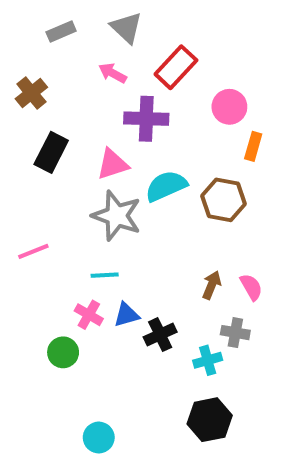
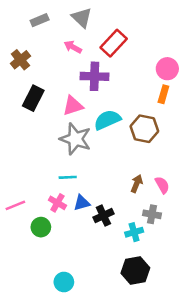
pink circle: (229, 107) -> (167, 69), moved
pink line: (33, 251) -> (15, 205), moved

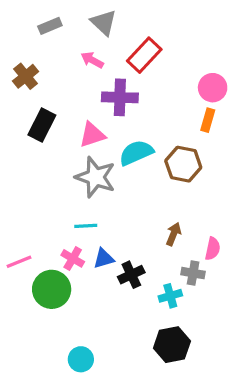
pink semicircle: (162, 185) -> (213, 249), moved, turned 42
green circle: (41, 227) -> (52, 289), size x1.5

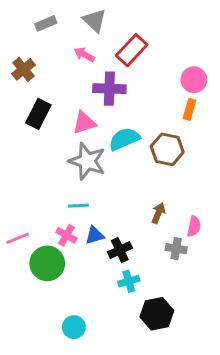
cyan cross: (170, 296) -> (129, 281), moved

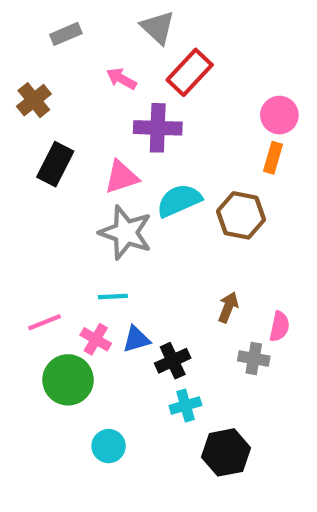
gray triangle: (95, 20) -> (158, 27), moved
pink line: (18, 238) -> (45, 322), moved
cyan circle: (74, 327) -> (109, 446), moved

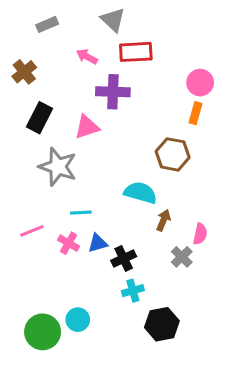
red rectangle: (190, 72) -> (136, 52), turned 44
cyan semicircle: (179, 200) -> (140, 193), moved, turned 40
gray star: (126, 233) -> (58, 167), moved
gray cross: (254, 359) -> (182, 257), turned 35
green circle: (68, 380) -> (43, 332), moved

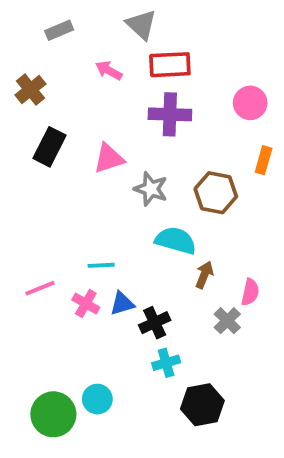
purple cross: (113, 92) -> (170, 114), moved
orange rectangle: (196, 113) -> (264, 160), moved
gray star: (58, 167) -> (151, 189), moved, size x0.7

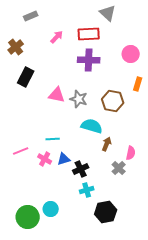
gray triangle: (141, 25) -> (108, 13), moved
pink arrow: (109, 70) -> (57, 37), turned 104
pink triangle: (109, 158) -> (57, 95), moved, turned 30

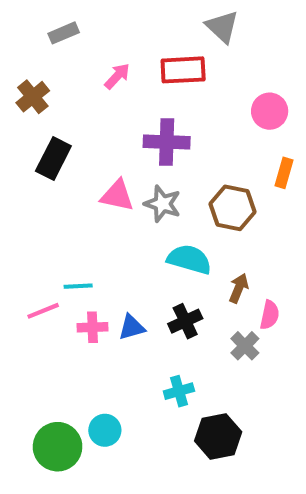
purple cross: (89, 60) -> (167, 142), moved
cyan line: (53, 139) -> (78, 286), moved
brown arrow: (107, 144) -> (239, 288), moved
pink cross: (45, 159) -> (93, 327), turned -32
black cross: (81, 169) -> (185, 321), moved

